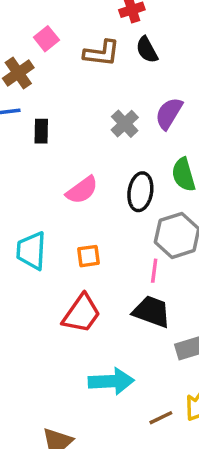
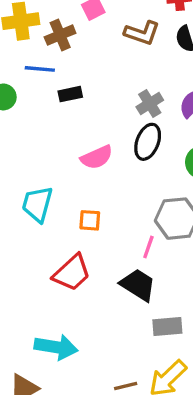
black rectangle: (41, 131) -> (70, 94), turned 65
black ellipse: (140, 192) -> (148, 142), moved
cyan arrow: (111, 381) -> (56, 347), moved

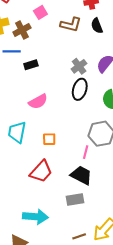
pink semicircle: (97, 157) -> (38, 102), moved
gray rectangle: (167, 327) -> (75, 199), moved

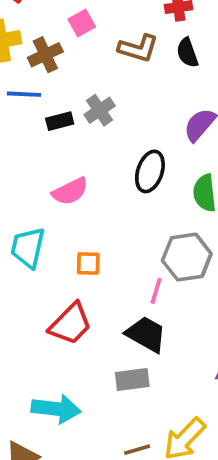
gray cross: (79, 66) -> (100, 110), moved

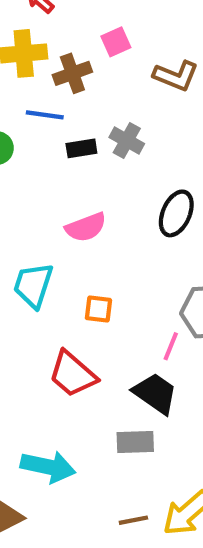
gray cross: (100, 110) -> (127, 140), turned -32
red trapezoid: (70, 324) -> (73, 374), turned 81

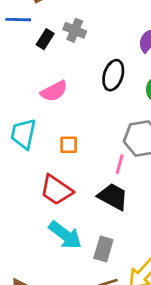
black rectangle: (81, 148) -> (45, 39), turned -42
gray rectangle: (135, 442) -> (103, 249), moved, turned -65
cyan arrow: (48, 467) -> (65, 235), moved, turned 32

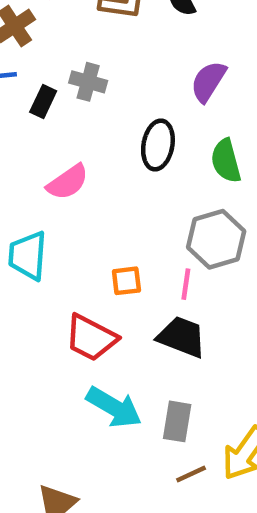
orange square: (69, 145) -> (126, 281), moved

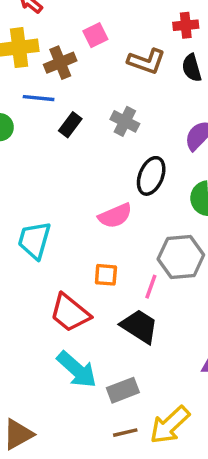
gray cross: (88, 82) -> (125, 121), moved
pink semicircle: (68, 182) -> (115, 216), moved
gray rectangle: (177, 421) -> (123, 390), turned 48

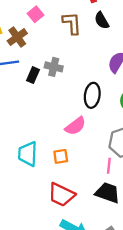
brown L-shape: (146, 61) -> (72, 23), turned -100
gray cross: (125, 121) -> (54, 67), moved
orange square: (106, 275) -> (61, 156), moved

